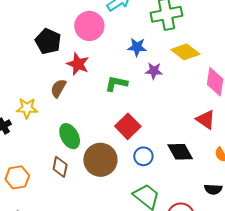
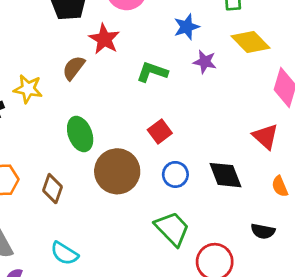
blue star: (137, 47) -> (187, 27), turned -30
red square: (128, 126) -> (160, 131), size x0.7
brown diamond: (60, 167) -> (53, 189), moved

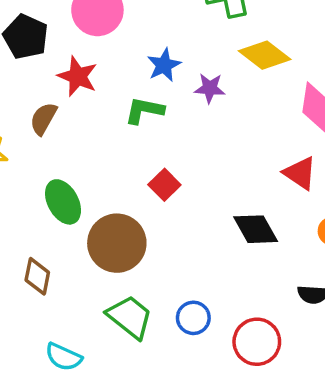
blue star: (187, 27) -> (164, 65), moved
blue circle: (175, 174) -> (193, 318), moved
green trapezoid: (172, 229) -> (130, 317), moved

